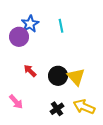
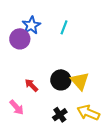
cyan line: (61, 26) -> (64, 27), turned 32
red arrow: (30, 71) -> (31, 85), moved

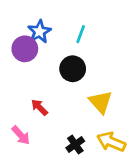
black circle: (61, 80) -> (73, 69), moved

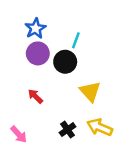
cyan line: (81, 34) -> (76, 40), moved
purple circle: (25, 49) -> (38, 53), moved
pink arrow: (21, 135) -> (19, 134), moved

